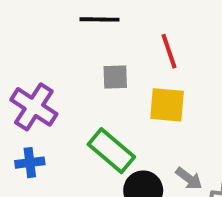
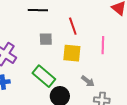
gray arrow: (189, 178) -> (88, 81), moved

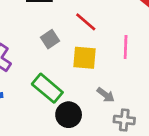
red line: (73, 26) -> (86, 22), turned -30
gray square: (46, 39) -> (50, 39), turned -32

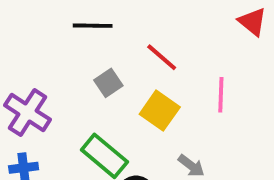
yellow square: (84, 58) -> (160, 111), turned 30

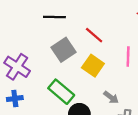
gray square: (108, 83) -> (63, 50), size x1.5

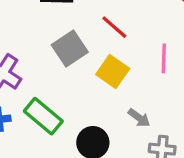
green rectangle: (61, 92) -> (43, 116), moved

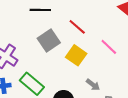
pink line: (164, 58) -> (109, 47), turned -48

